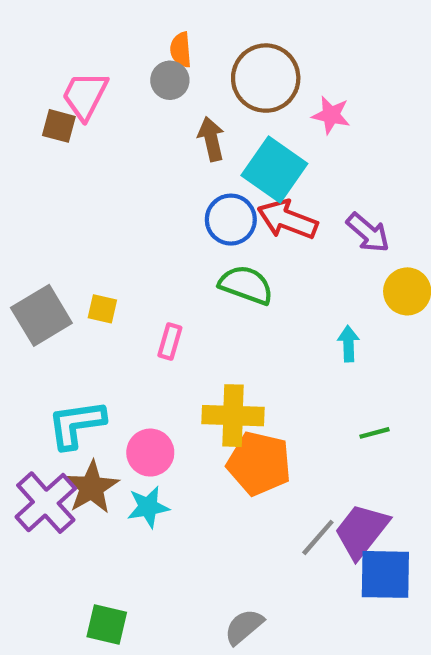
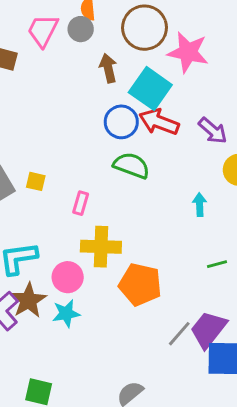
pink trapezoid: (85, 95) -> (43, 31), moved
pink star: (331, 115) -> (188, 52), size x1.6
yellow cross: (233, 416) -> (101, 247), moved

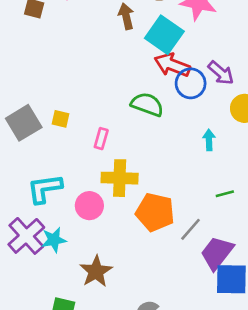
blue circle: (121, 122) -> (191, 83), moved
brown star: (28, 300) -> (96, 271), moved
cyan star: (66, 313) -> (54, 240), moved
gray line: (179, 334) -> (191, 229), moved

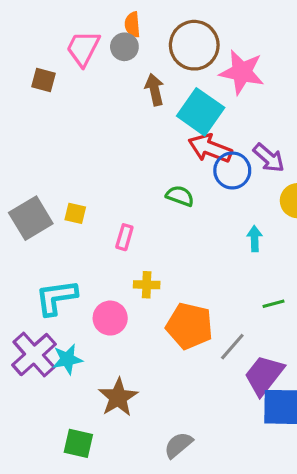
green semicircle: (147, 104) -> (180, 196), size x0.7
yellow cross: (120, 178) -> (147, 285), size x0.6

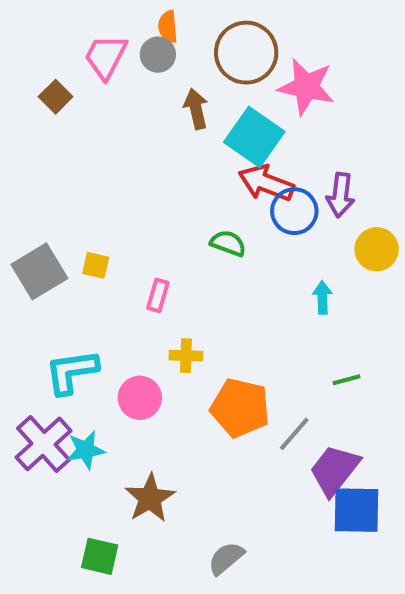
brown square: (44, 80) -> (56, 97), turned 30
purple arrow: (269, 158) -> (340, 195), turned 56

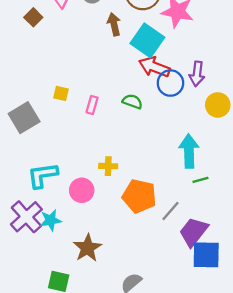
yellow square: (96, 265) -> (61, 93), moved
pink rectangle: (158, 295) -> (92, 105), moved
cyan arrow: (322, 297) -> (189, 151), moved, size x1.8

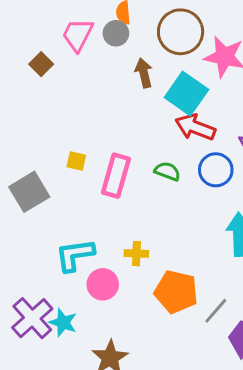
blue circle: (170, 83) -> (216, 170), moved
pink rectangle: (92, 105) -> (116, 176), size x1.8
cyan L-shape: (42, 175) -> (75, 255), moved
cyan star: (51, 220) -> (63, 323), turned 30

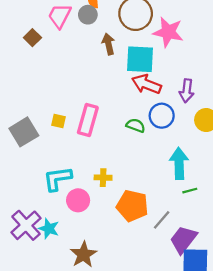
cyan square: (186, 93) -> (140, 59), turned -32
yellow square: (76, 161) -> (59, 121), moved
green semicircle: (167, 171) -> (136, 125), moved

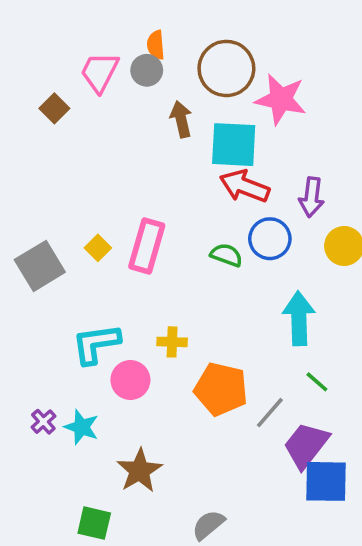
yellow square: (59, 121) -> (98, 248), turned 32
green line: (190, 191) -> (317, 382), moved, turned 56
purple cross: (26, 225) -> (43, 422), size x0.5

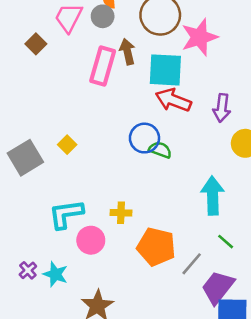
pink star: (281, 99) -> (199, 37), turned -30
blue circle: (270, 239) -> (144, 138), moved
pink rectangle: (147, 246) -> (103, 66), moved

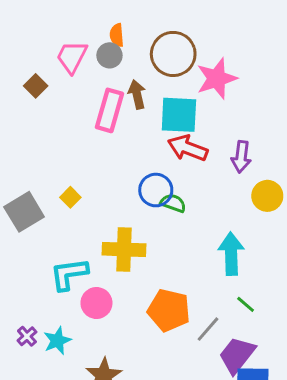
yellow cross: (121, 213) -> (124, 249), moved, size x1.8
cyan star: (55, 274) -> (57, 341), turned 30

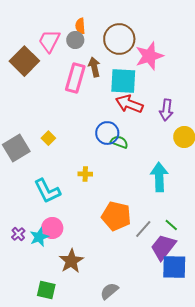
brown square: (36, 86) -> (24, 61), size x1.8
yellow cross: (124, 249) -> (85, 174), size x0.5
cyan L-shape: (69, 274) -> (47, 191), turned -108
pink circle: (96, 303) -> (52, 228), moved
green line: (246, 304) -> (171, 225), moved

